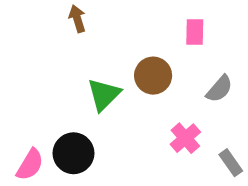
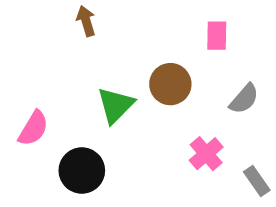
pink semicircle: (30, 165) -> (33, 128), moved

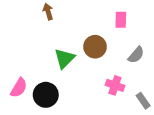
pink semicircle: (33, 128) -> (19, 88), moved
pink cross: (206, 154) -> (115, 85), turned -30

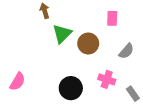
green triangle: (65, 58) -> (62, 34), moved
black circle: (46, 95) -> (71, 88), moved

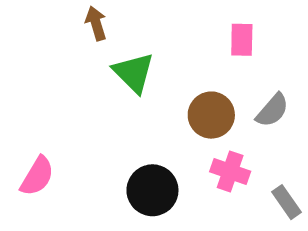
green triangle: (62, 34) -> (134, 73), turned -30
brown circle: (88, 43) -> (211, 115), moved

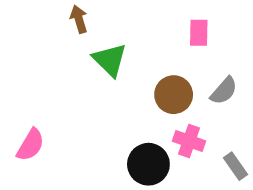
black circle: (152, 190) -> (148, 164), moved

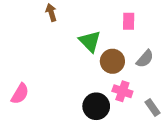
green triangle: (110, 60) -> (90, 41), moved

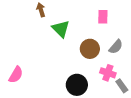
green triangle: (90, 41) -> (61, 29), moved
pink cross: (122, 91) -> (108, 73), moved

